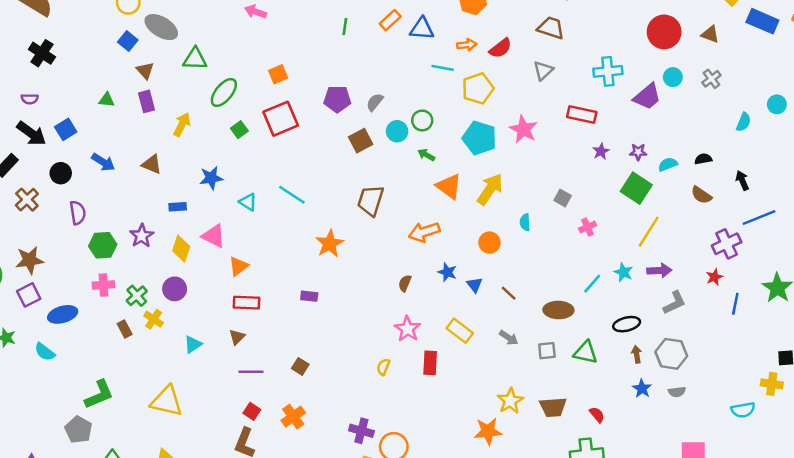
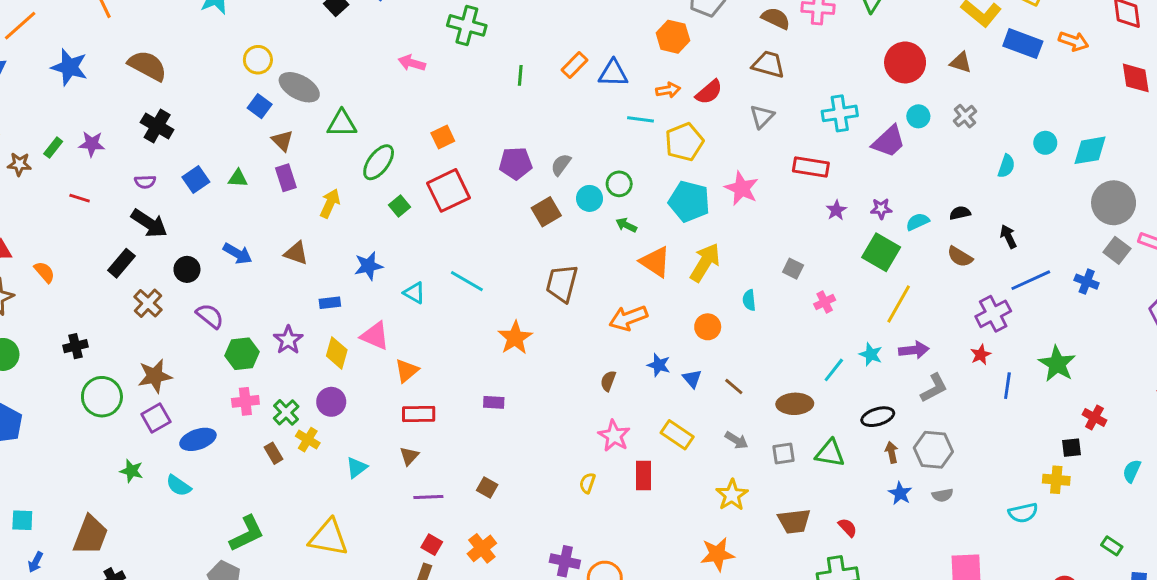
blue square: (66, 129) -> (196, 179), moved
purple semicircle: (78, 213) -> (210, 316), turned -40
yellow star: (510, 401) -> (732, 495), moved

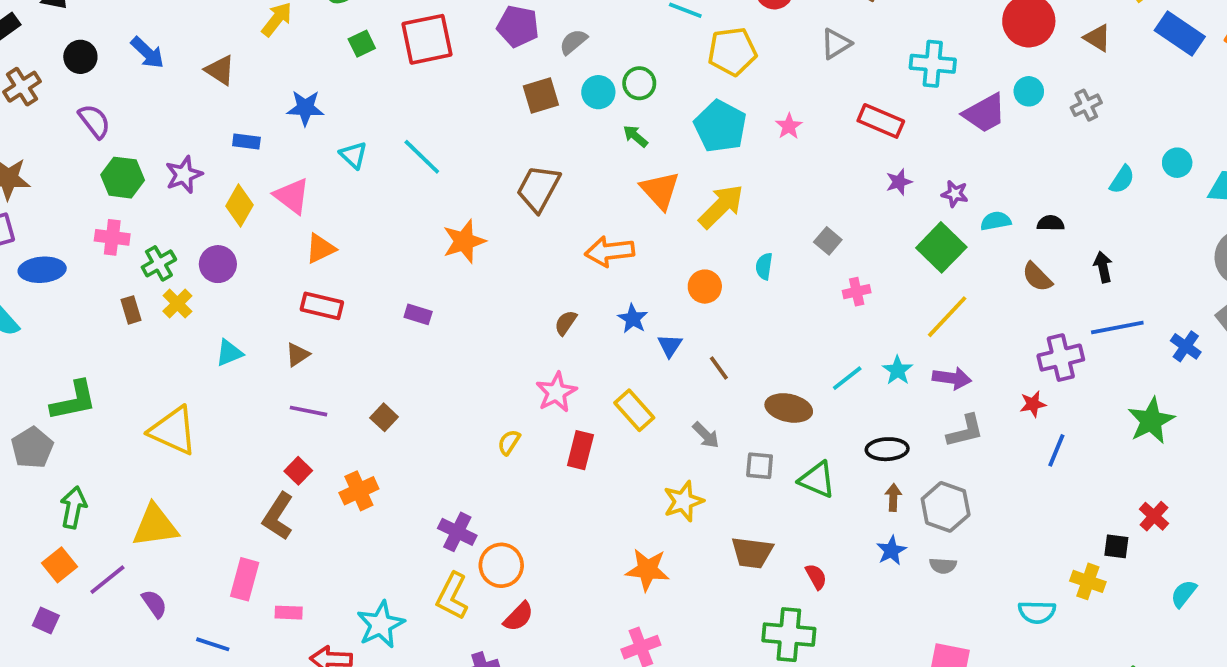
pink star: (742, 188) -> (789, 126), size x0.6
green star: (1057, 364) -> (1151, 421), moved

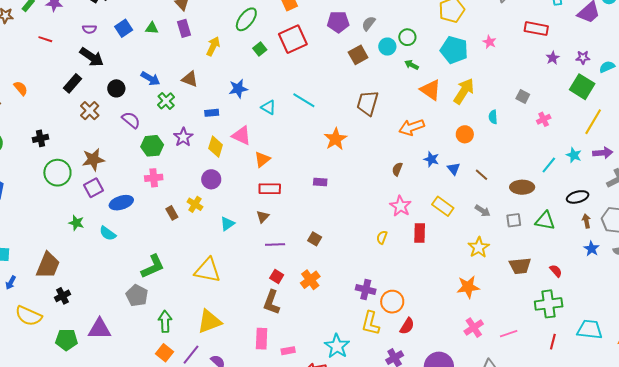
green cross: (159, 263) -> (166, 101), moved

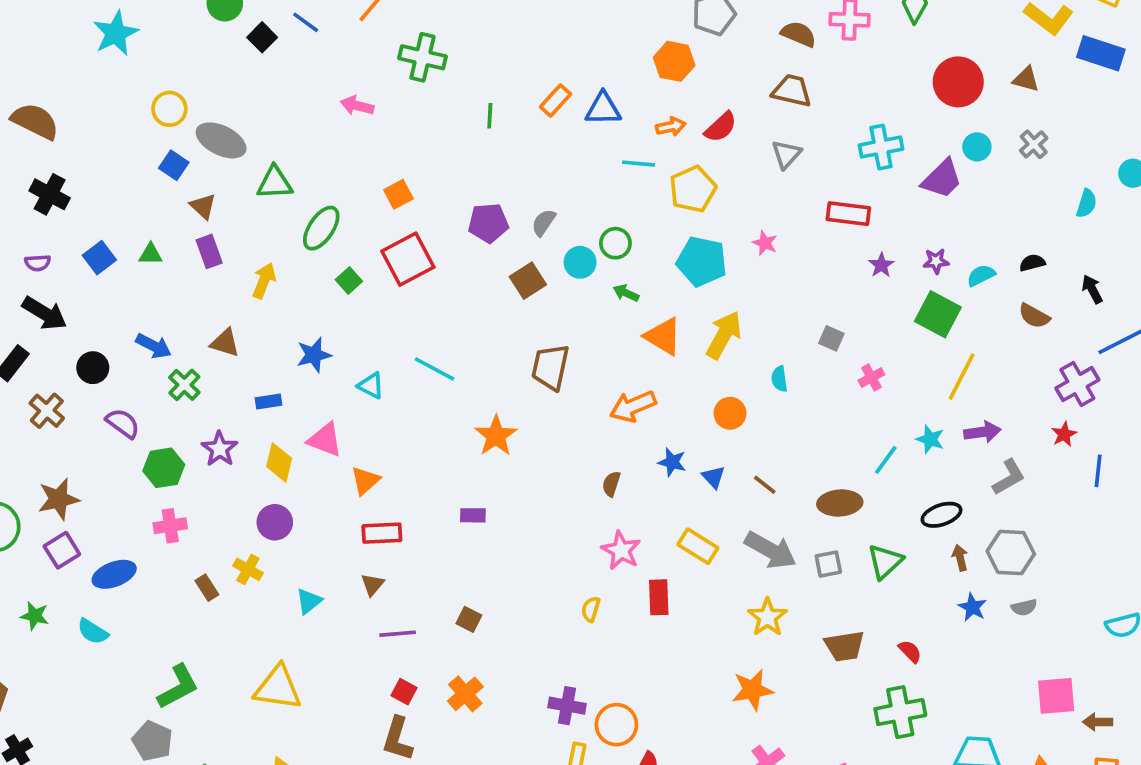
gray arrow: (483, 211) -> (771, 550), size x1.8
green triangle: (545, 221) -> (885, 562), turned -50

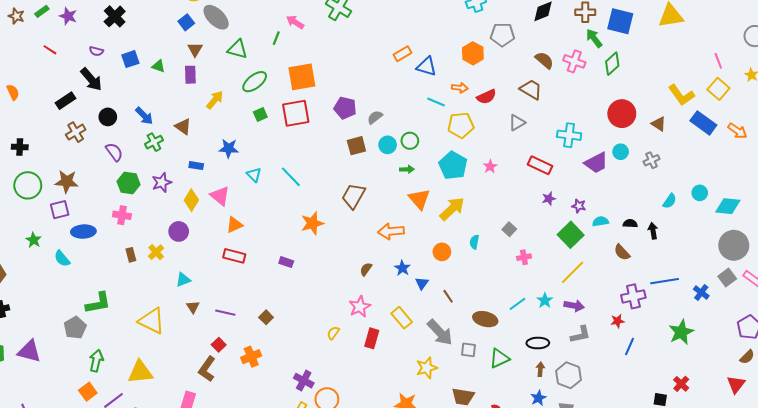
green line: (490, 116) -> (276, 38), moved
orange square: (398, 194) -> (302, 77), size x1.8
black arrow: (1092, 289) -> (653, 231), moved
green arrow: (626, 293) -> (407, 169), turned 136
brown triangle: (372, 585) -> (193, 307), moved, turned -32

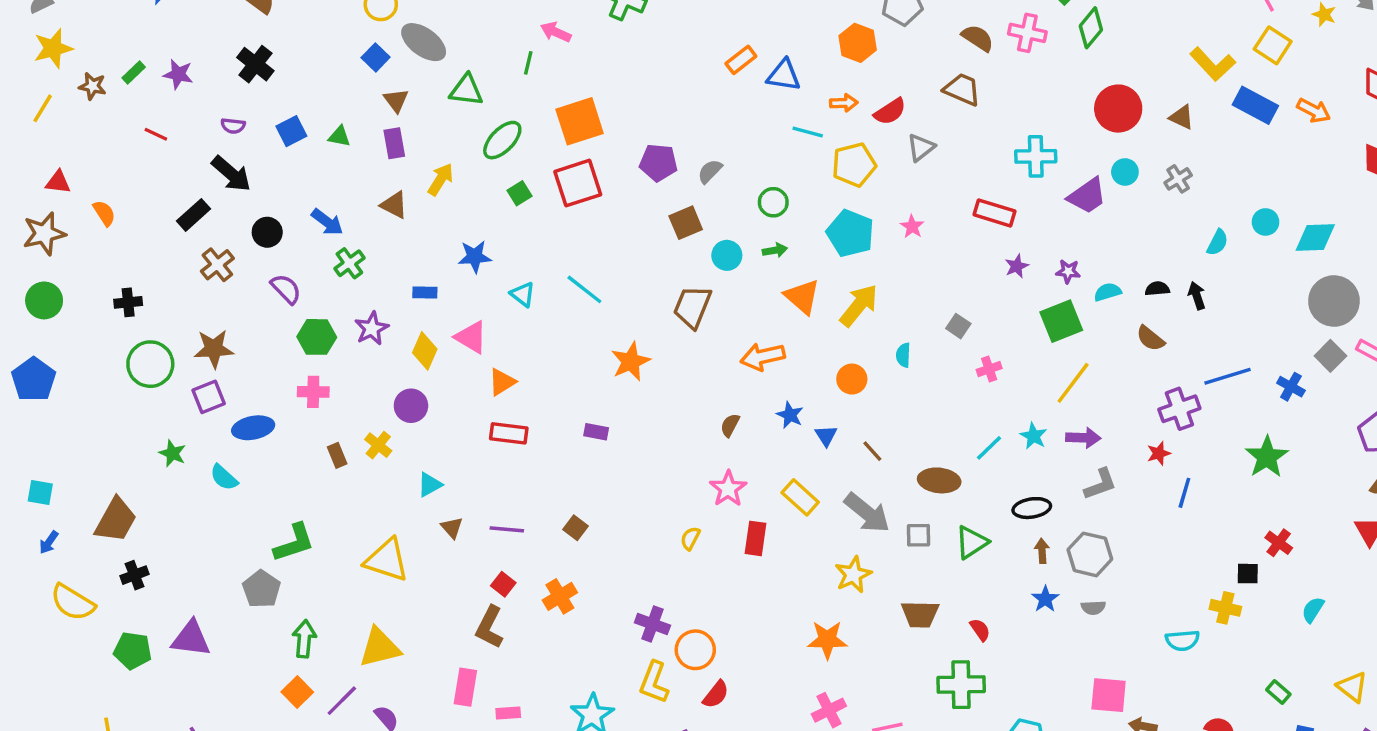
gray triangle: (517, 123) -> (921, 148), moved
brown triangle: (183, 126) -> (394, 205), moved
cyan circle: (388, 145) -> (727, 255), moved
green square: (571, 235) -> (1061, 321), turned 30

